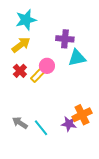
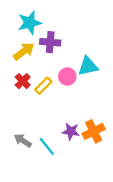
purple cross: (65, 39) -> (50, 42), moved
pink circle: (47, 66) -> (67, 76), moved
purple star: (69, 124) -> (71, 131), moved

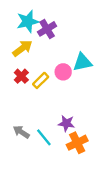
purple cross: (50, 42) -> (47, 29), moved, turned -36
orange cross: (94, 131) -> (77, 143), moved

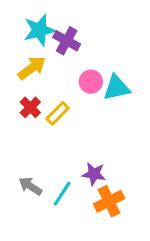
purple cross: (47, 29) -> (67, 41), turned -30
pink circle: (63, 72) -> (91, 82), moved
cyan line: (44, 137) -> (62, 194), turned 72

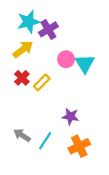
purple cross: (67, 41) -> (48, 29), turned 30
cyan triangle: (117, 88) -> (85, 64), turned -50
purple star: (94, 174) -> (70, 116), moved

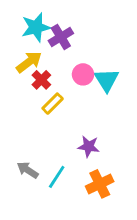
red cross: (22, 78) -> (41, 80), moved

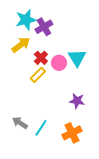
pink circle: (83, 74) -> (59, 63), moved
red cross: (41, 80) -> (41, 58), moved
purple star: (89, 146) -> (77, 101), moved

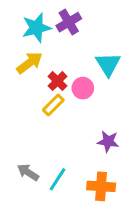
purple cross: (44, 27) -> (69, 22), moved
cyan triangle: (77, 58) -> (108, 64), moved
orange cross: (72, 133) -> (101, 186), turned 30

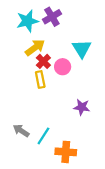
yellow arrow: (29, 63) -> (35, 48), moved
yellow rectangle: (53, 105) -> (40, 80), turned -56
orange cross: (101, 186) -> (66, 152), moved

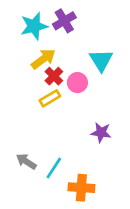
yellow rectangle: (40, 80) -> (50, 98), turned 70

